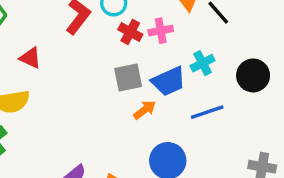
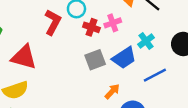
red triangle: (30, 58) -> (24, 57), size x1.6
orange arrow: (145, 110) -> (112, 91), moved

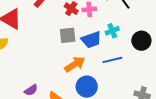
orange arrow: (112, 91) -> (75, 64), size x1.5

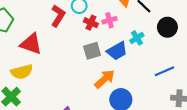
black circle: (141, 41) -> (167, 27), moved
blue line: (112, 60) -> (165, 71), moved

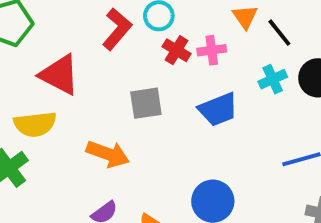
cyan cross: (137, 38) -> (273, 79), moved
gray square: (92, 51) -> (146, 103), moved
orange arrow: (105, 79) -> (108, 154), moved, turned 55

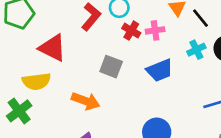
gray square: (146, 103) -> (111, 67), turned 30

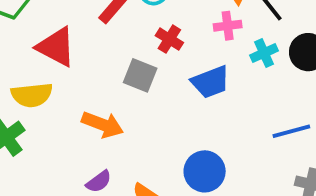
pink cross: (155, 30) -> (228, 26), moved
red cross: (131, 31) -> (169, 39), moved

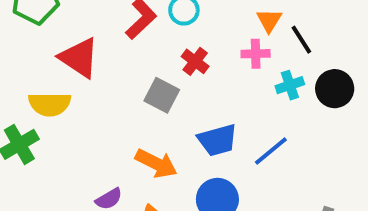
blue trapezoid: (210, 82) -> (217, 140), moved
orange arrow: (103, 124) -> (156, 163), moved
blue line: (291, 131) -> (271, 151), moved, turned -30

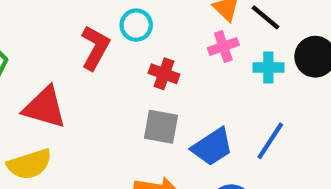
cyan cross: (290, 85) -> (268, 67), turned 36
gray square: (162, 95) -> (161, 127), moved

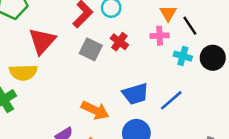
red triangle: (45, 107) -> (42, 41), turned 40
gray square: (161, 127) -> (91, 49), moved

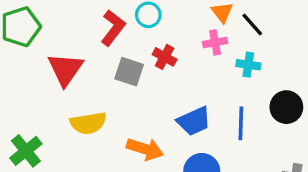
black circle: (213, 58) -> (286, 107), moved
yellow semicircle: (23, 72) -> (88, 123), moved
blue line: (171, 100) -> (241, 123), turned -40

